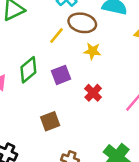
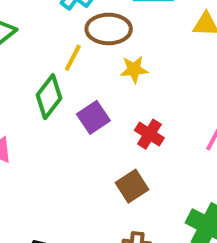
green diamond: (28, 70) -> (49, 97), moved
brown square: (50, 121) -> (132, 186), moved

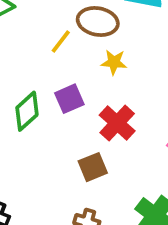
green diamond: (49, 97) -> (27, 111), moved
red cross: (149, 134) -> (117, 123), size x1.4

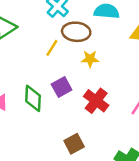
green diamond: (27, 111) -> (33, 98), turned -40
brown square: (93, 167) -> (74, 144), moved

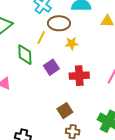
green diamond: (33, 98) -> (25, 55), moved
red cross: (96, 101) -> (79, 76), turned -36

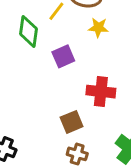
red cross: (79, 76) -> (101, 92), moved

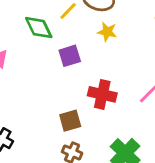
green diamond: (29, 31) -> (39, 28), turned -40

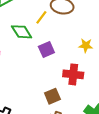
yellow star: (107, 32) -> (86, 45), moved

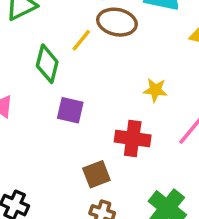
green diamond: (22, 32) -> (47, 64), turned 45
purple square: (46, 50) -> (70, 110), moved, turned 35

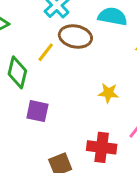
red cross: (133, 139) -> (102, 147), moved

